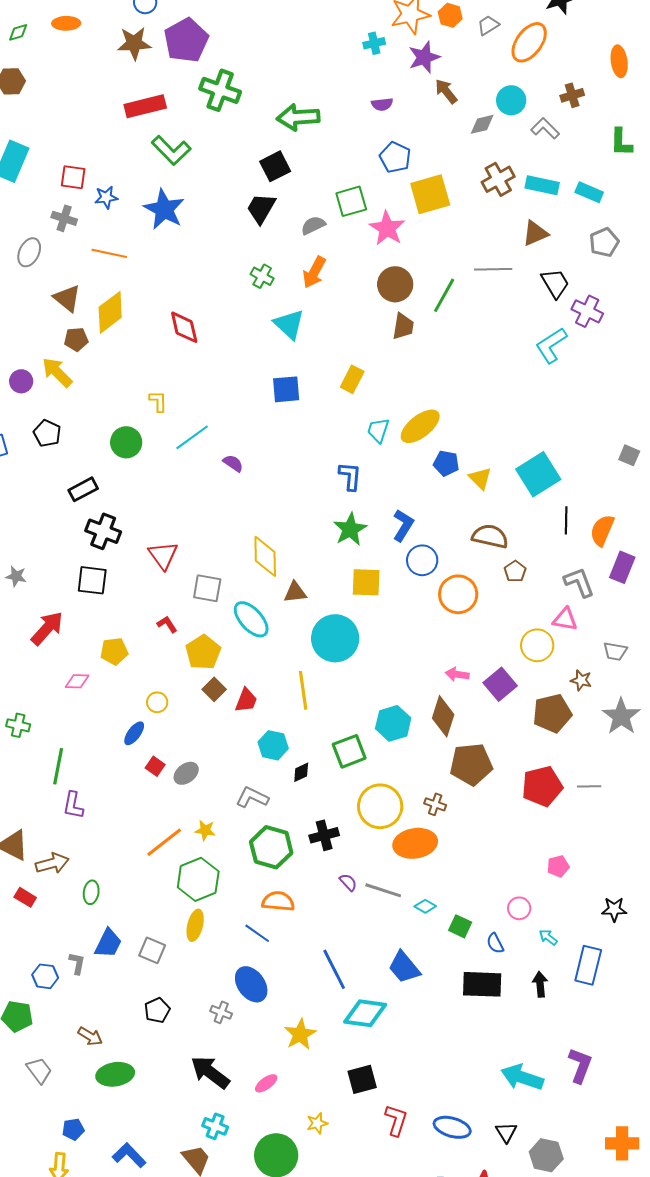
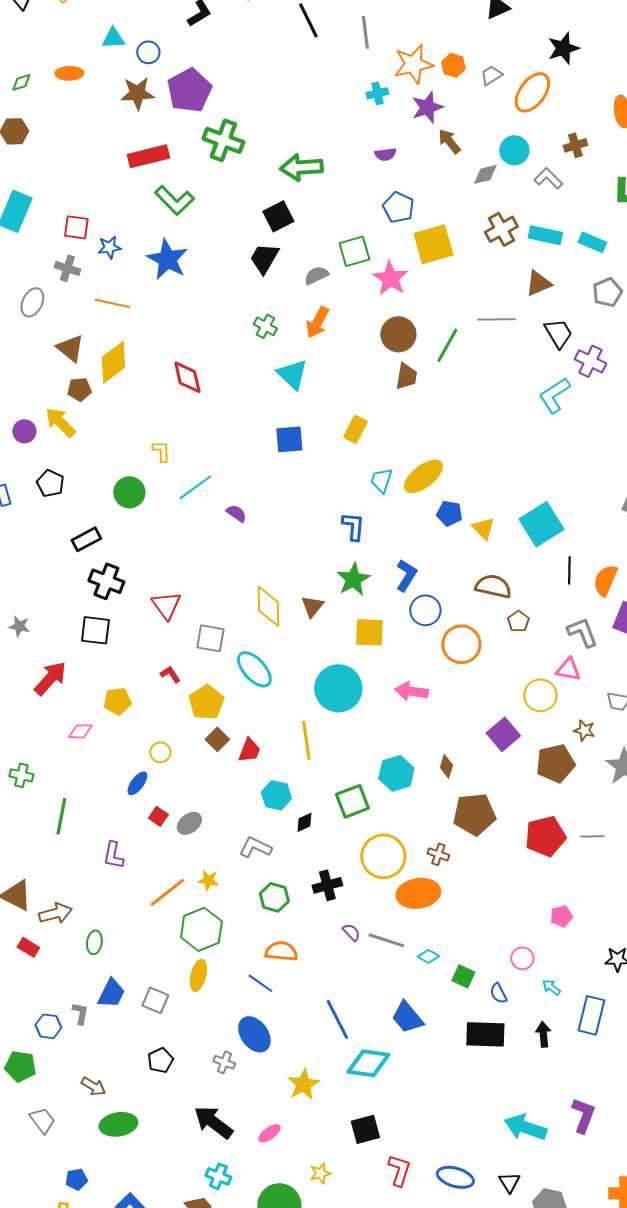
brown triangle: (295, 592) -> (312, 606), moved, turned -45
pink arrow: (457, 674) -> (411, 691), moved, size x1.4
brown diamond: (443, 716) -> (446, 766), size x0.6
purple L-shape: (73, 805) -> (113, 855), moved
green hexagon: (271, 847) -> (274, 897), size x0.7

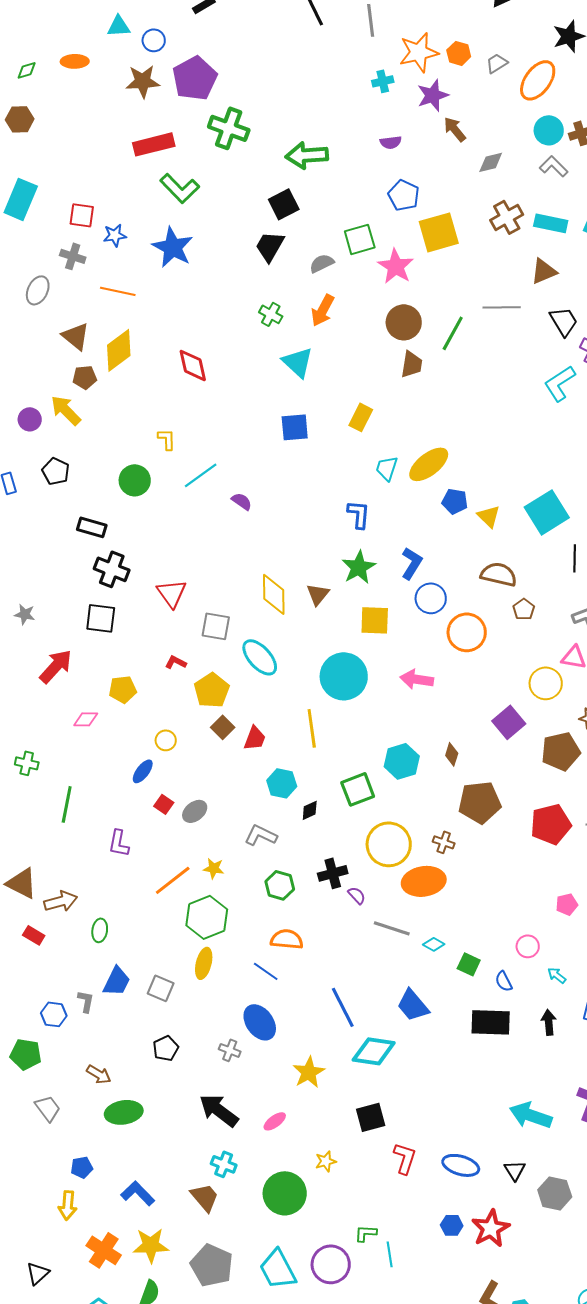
cyan circle: (514, 150) -> (549, 130), moved
black rectangle: (86, 539) -> (92, 527), turned 44
red L-shape: (170, 674) -> (176, 662), turned -30
purple semicircle: (351, 932) -> (357, 895), moved

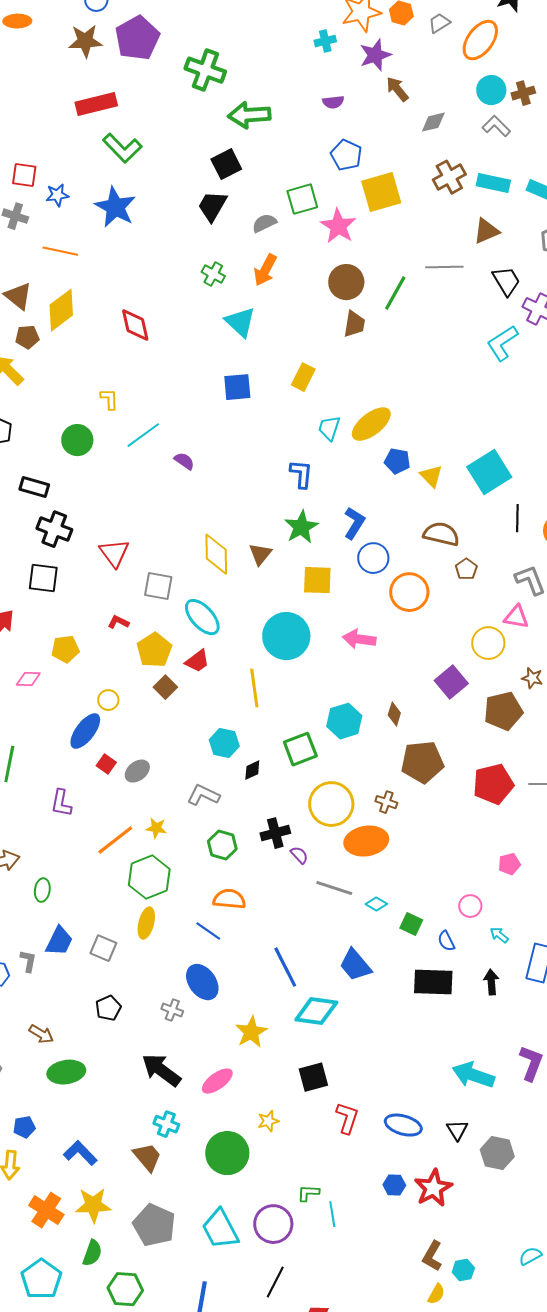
green cross: (229, 128) -> (205, 70), moved
red trapezoid: (255, 738) -> (197, 661), moved, turned 32
blue ellipse: (143, 771) -> (85, 731), size x1.5
pink ellipse: (275, 1121) -> (217, 1081), size x1.4

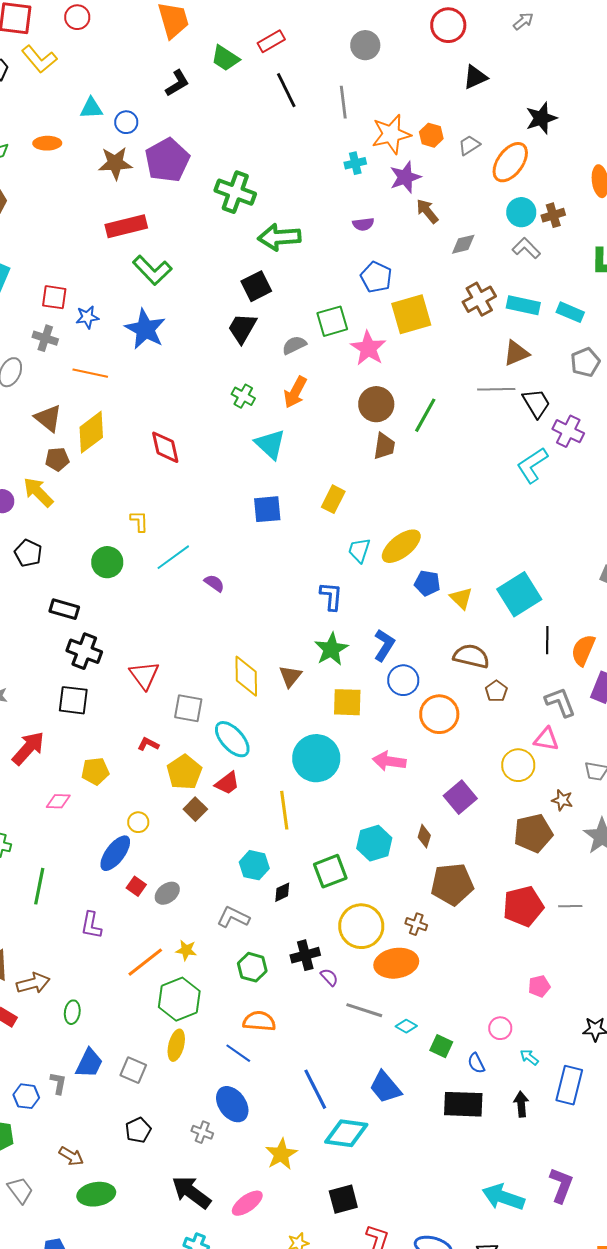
gray line: (444, 267) -> (496, 389), moved
purple square: (451, 682) -> (460, 797), moved

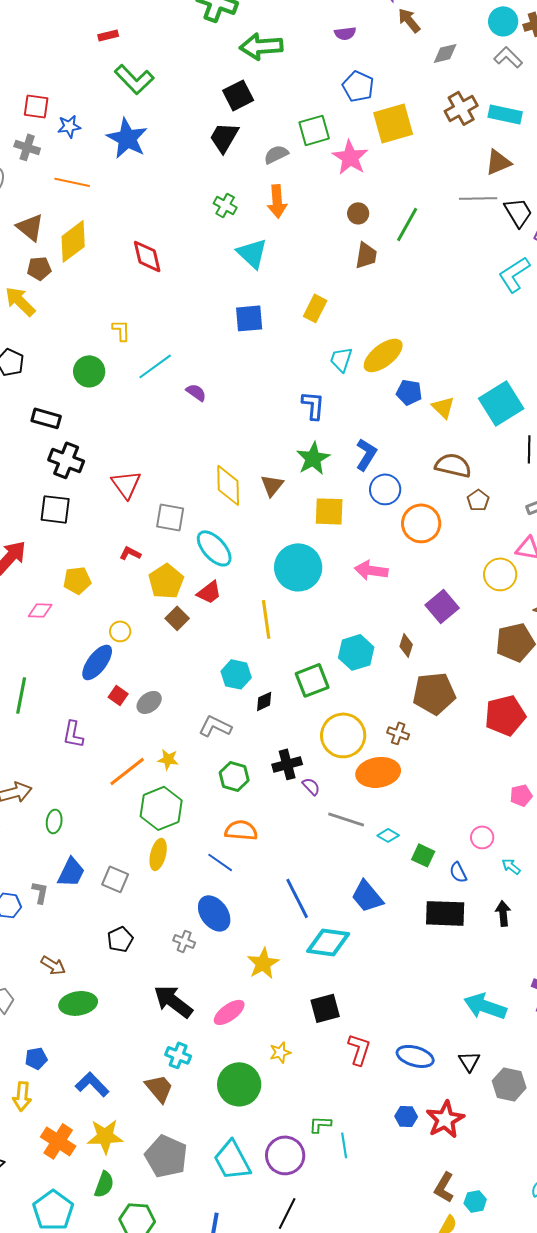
red rectangle: (126, 226) -> (108, 35), size x0.5
orange arrow: (295, 392) -> (277, 201), turned -32
brown circle: (376, 404) -> (358, 213), size x0.6

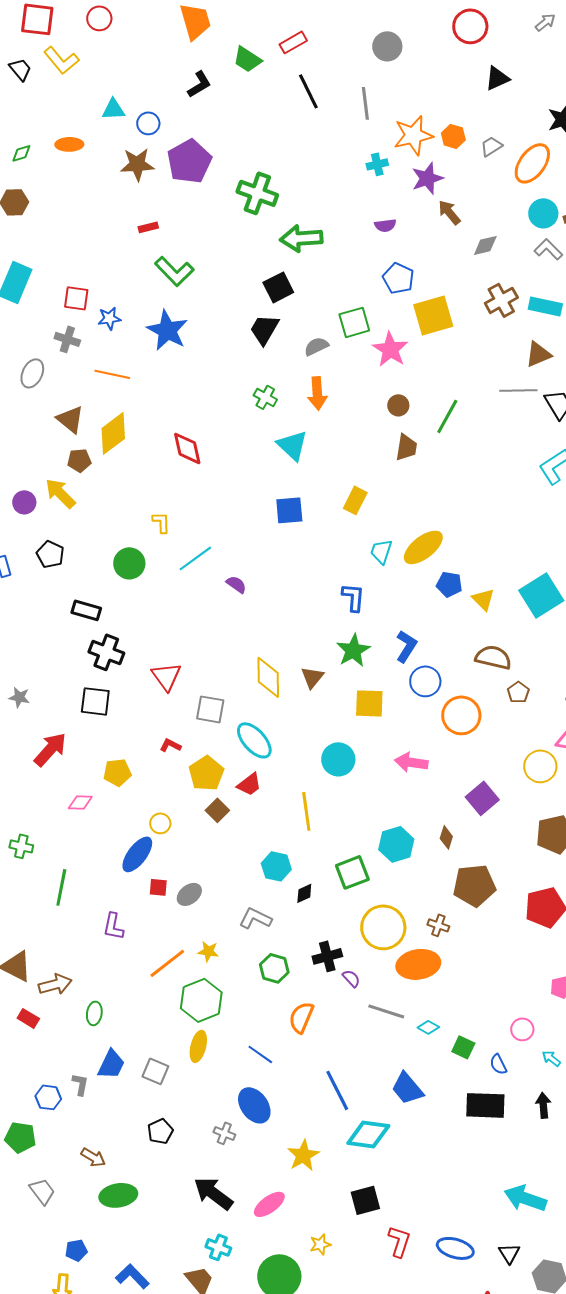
cyan circle: (298, 567) -> (338, 759), size x0.7
red square: (118, 695) -> (158, 887), turned -30
orange semicircle: (241, 830) -> (301, 1017), moved, turned -72

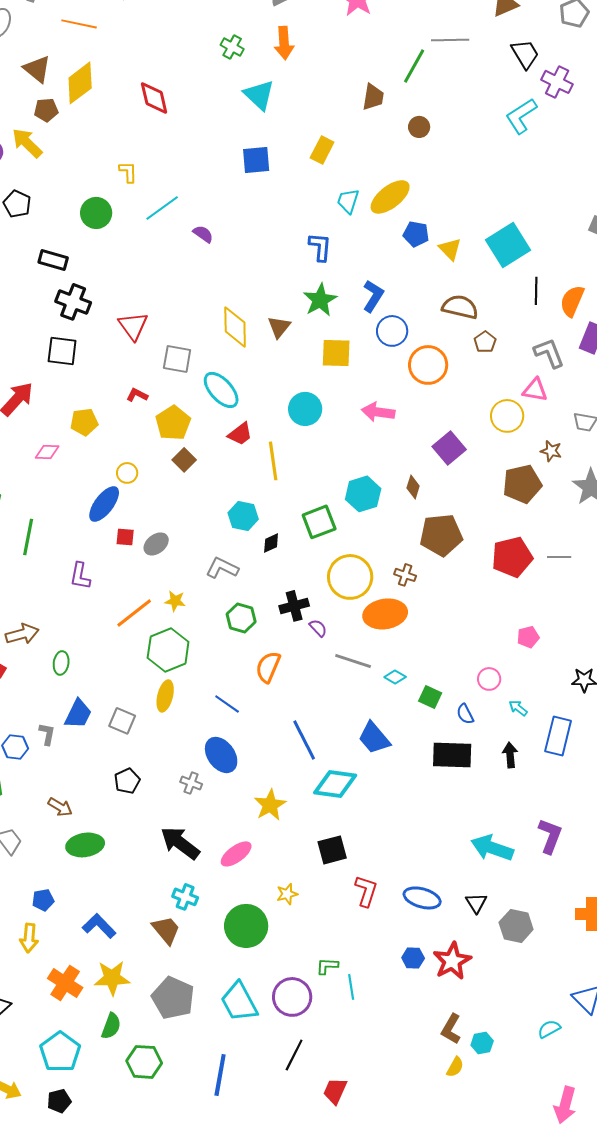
gray line: (518, 390) -> (450, 40), moved
brown circle: (398, 405) -> (419, 127), moved
red trapezoid: (249, 784) -> (240, 434), moved

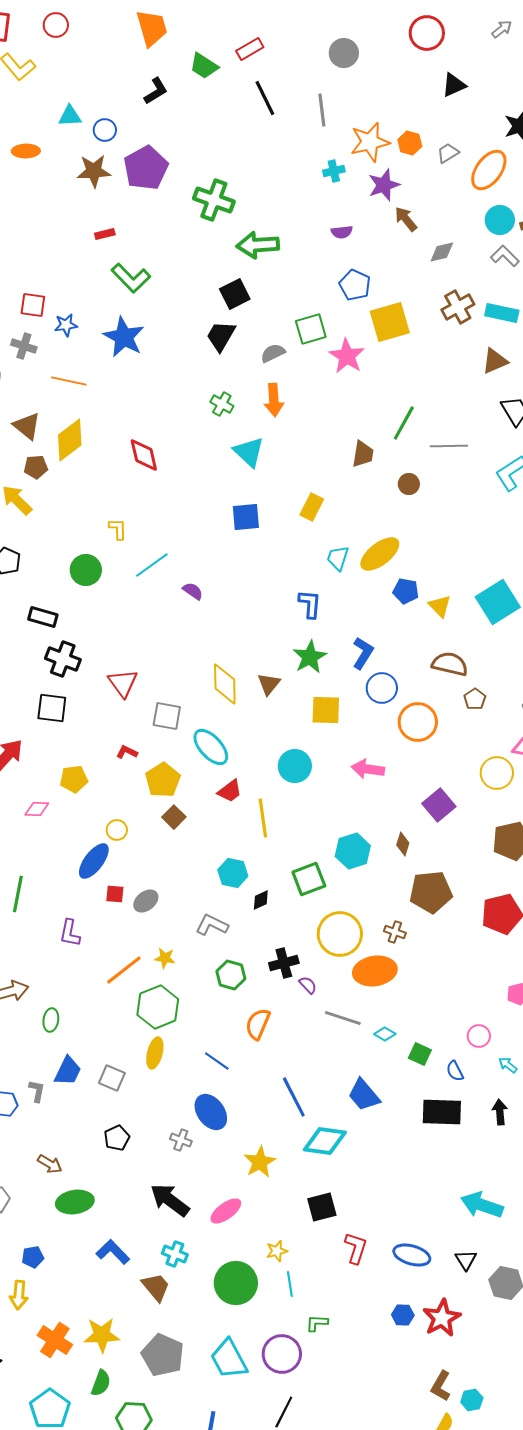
gray line: (450, 40) -> (449, 446), moved
blue L-shape: (99, 926) -> (113, 1252), moved
cyan line: (351, 987) -> (290, 1284), moved

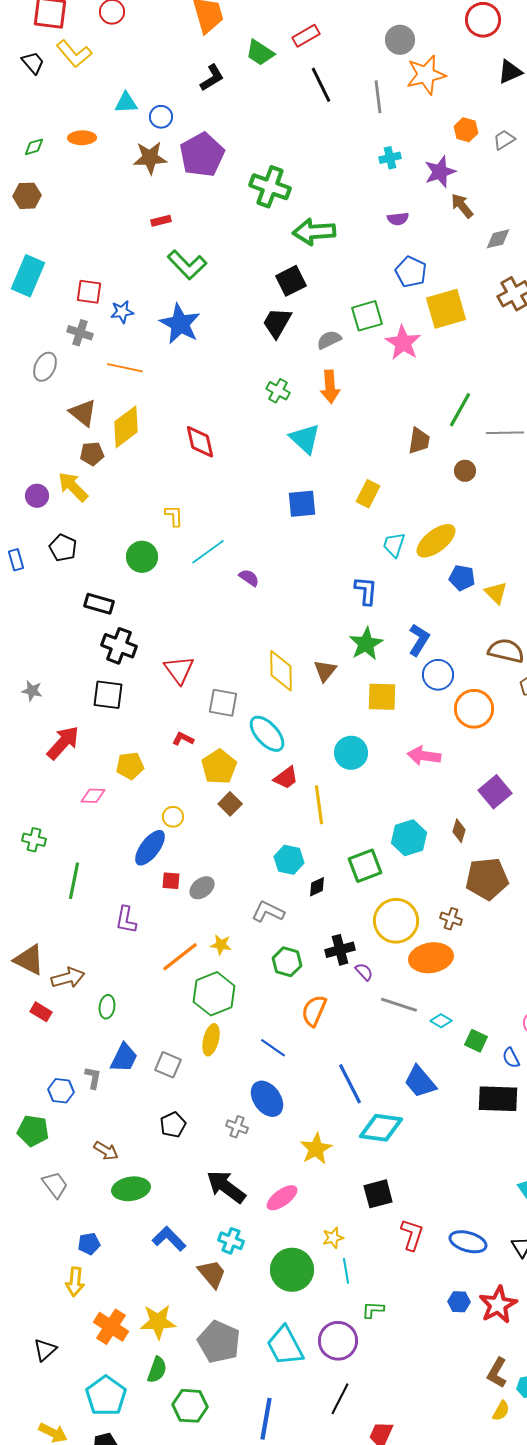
orange star: (370, 142) -> (426, 75), moved

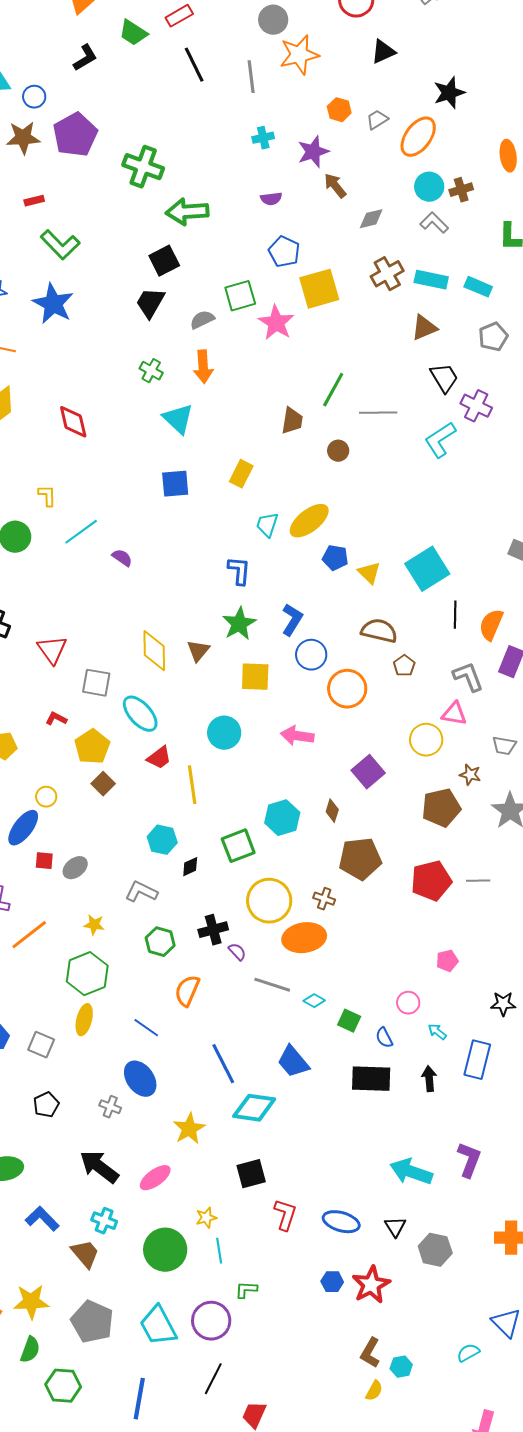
orange line: (180, 957) -> (29, 935), moved

